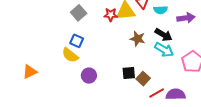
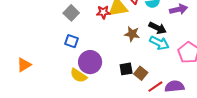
yellow semicircle: (70, 55) -> (79, 75), moved
orange triangle: (30, 72) -> (24, 65), moved
purple circle: (89, 76) -> (90, 62), moved, size x1.5

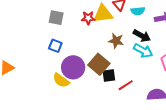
gray square: (71, 13) -> (56, 18), turned -35
brown square: (141, 73) -> (99, 64), moved, size x1.5
red line: (155, 87) -> (126, 85), moved

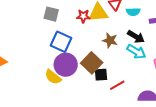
blue square: (55, 46) -> (61, 42), moved, size x1.5

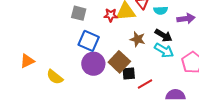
yellow semicircle: (53, 77) -> (55, 77), moved

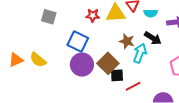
gray square: (79, 13) -> (49, 17), moved
red star: (111, 15) -> (93, 15), moved
cyan arrow: (164, 50) -> (140, 53), moved, turned -102
yellow semicircle: (55, 77) -> (38, 60), moved

